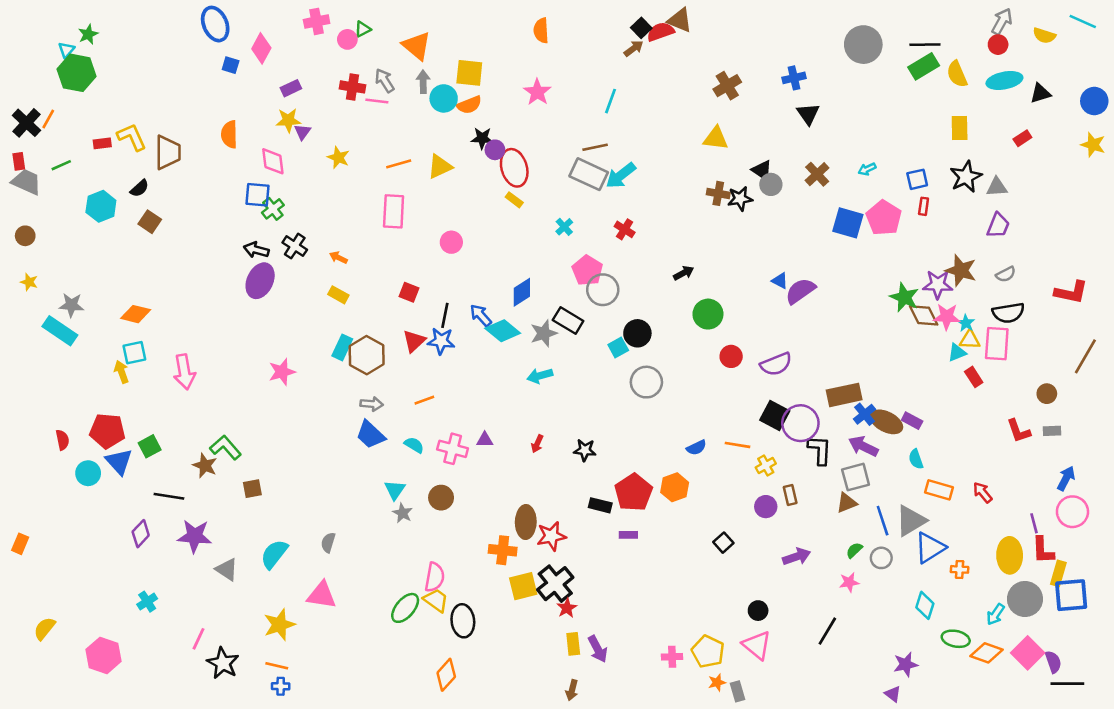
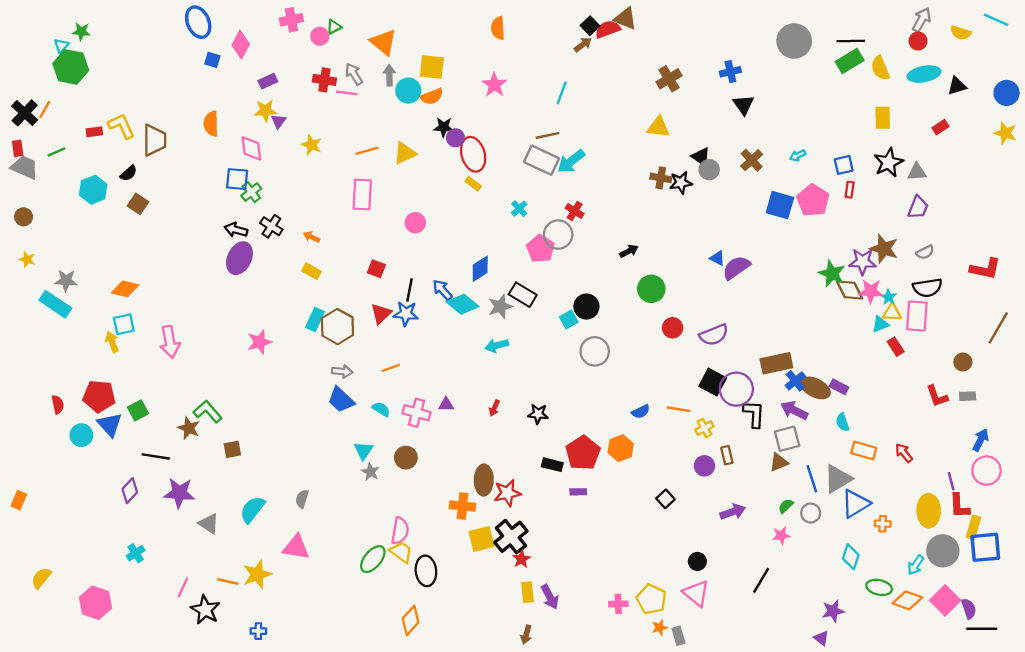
green star: (88, 34) -> (81, 32), turned 30
gray circle: (603, 290) -> (558, 235), moved
orange line: (277, 666) -> (228, 581), moved

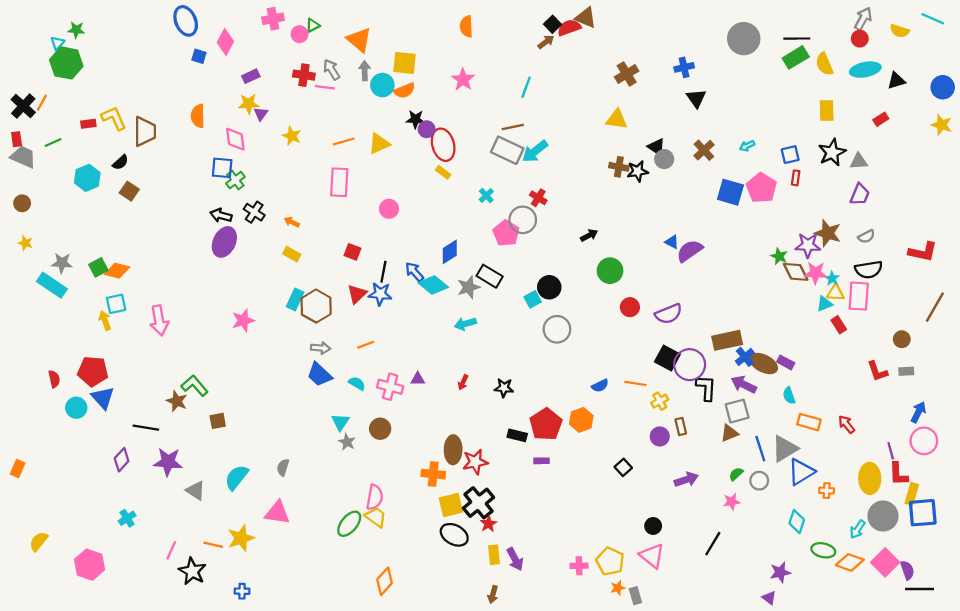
green star: (832, 273) -> (779, 256), size x0.7
green square: (138, 410) -> (98, 267), moved
black ellipse: (426, 571) -> (454, 535), moved, turned -56

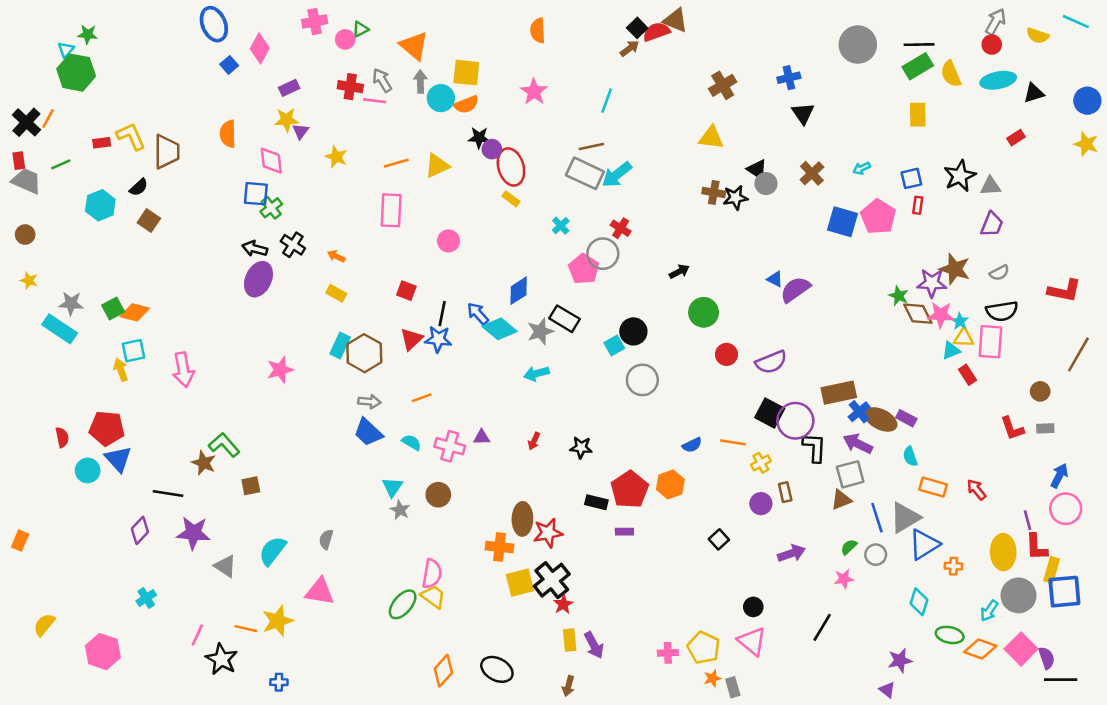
blue square: (199, 56) -> (229, 65), turned 32
yellow rectangle: (827, 110) -> (918, 115), moved
black ellipse: (454, 535) -> (497, 669), moved

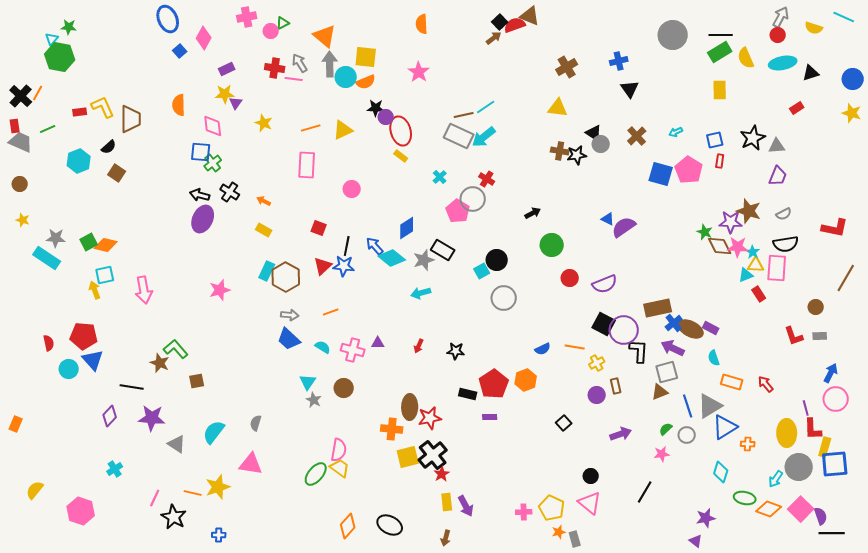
gray arrow: (420, 82) -> (330, 64), size x1.4
cyan line: (607, 101) -> (486, 107), moved, turned 36

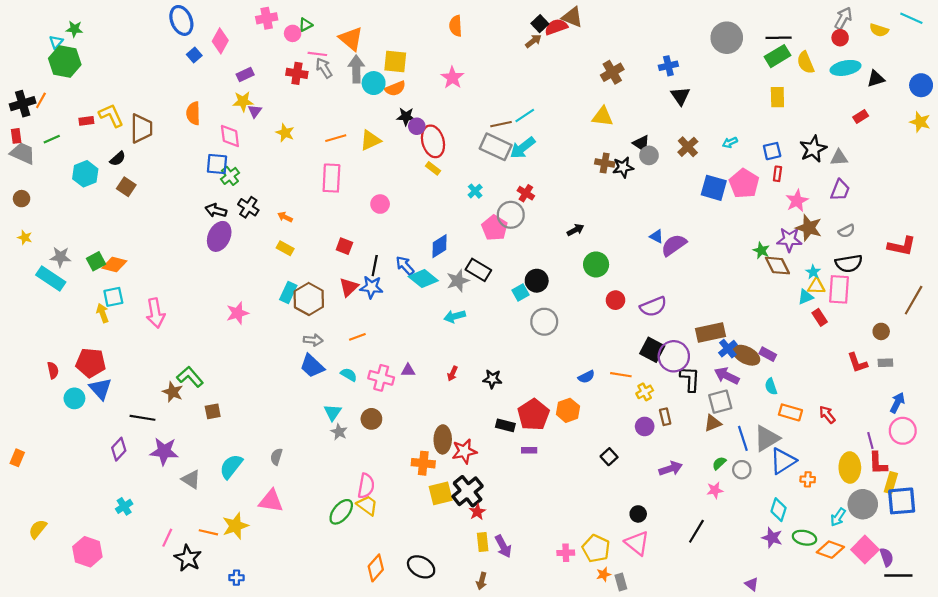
pink line: (294, 79) -> (317, 54), moved
black cross: (21, 96) -> (23, 104), turned 30
pink star: (738, 247) -> (797, 201), moved, turned -30
purple star: (706, 518) -> (772, 538), moved, turned 30

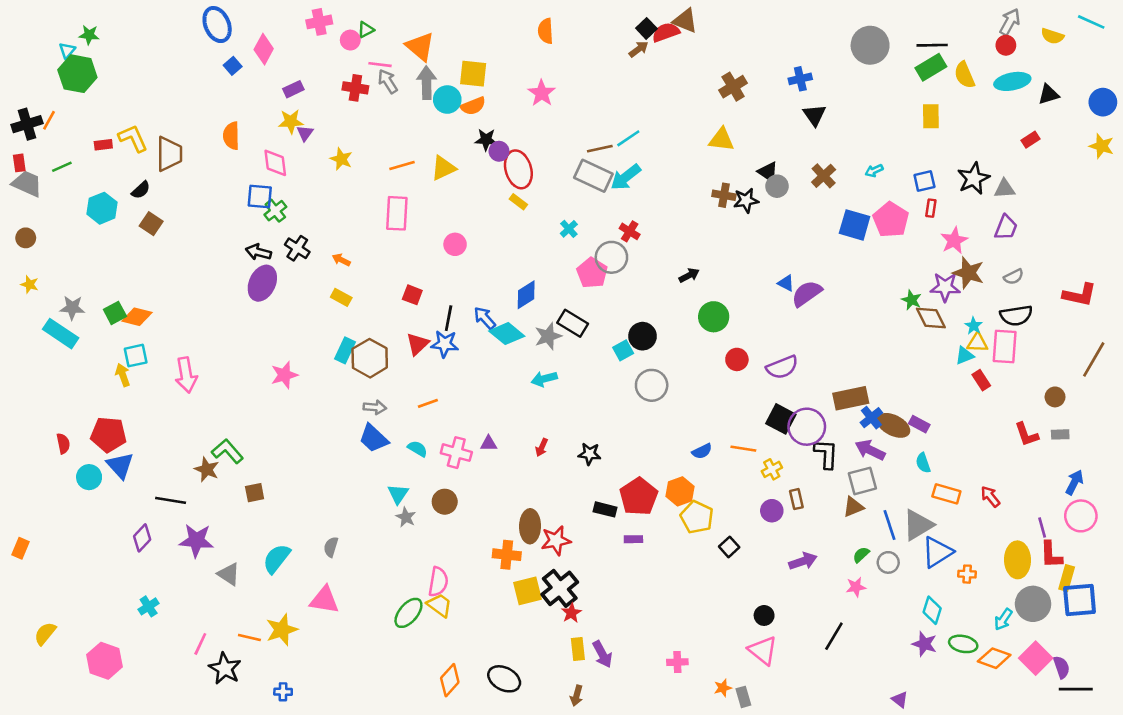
yellow pentagon: (596, 548) -> (697, 517), moved

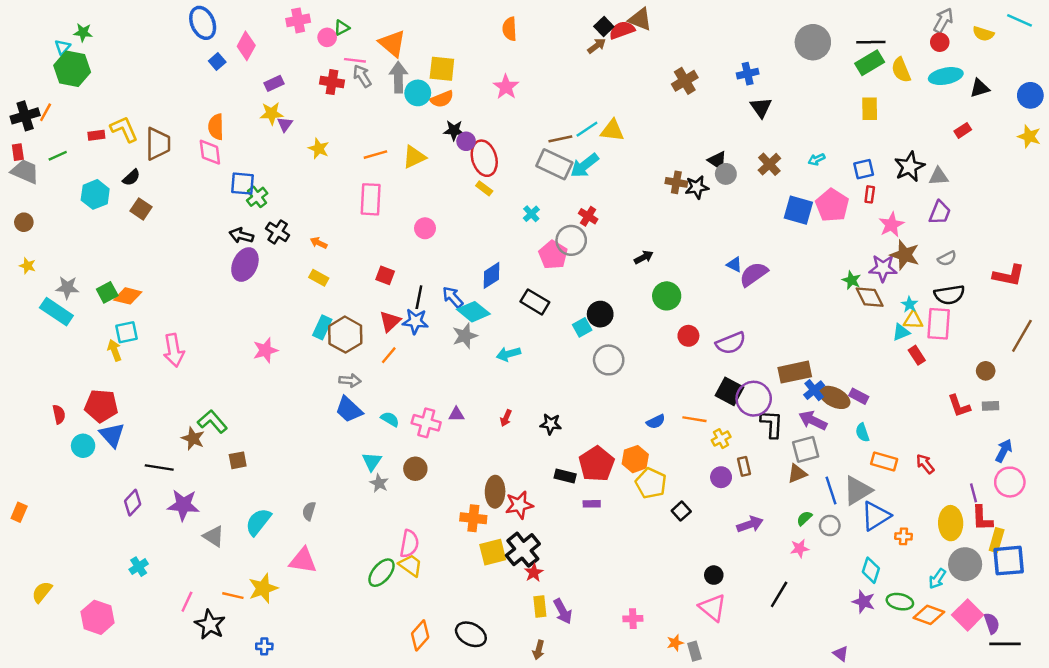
yellow triangle: (721, 140) -> (612, 130), moved
pink diamond: (275, 163) -> (210, 152), moved
gray star: (548, 336) -> (465, 336), moved
orange line: (428, 403) -> (389, 355), moved, turned -30

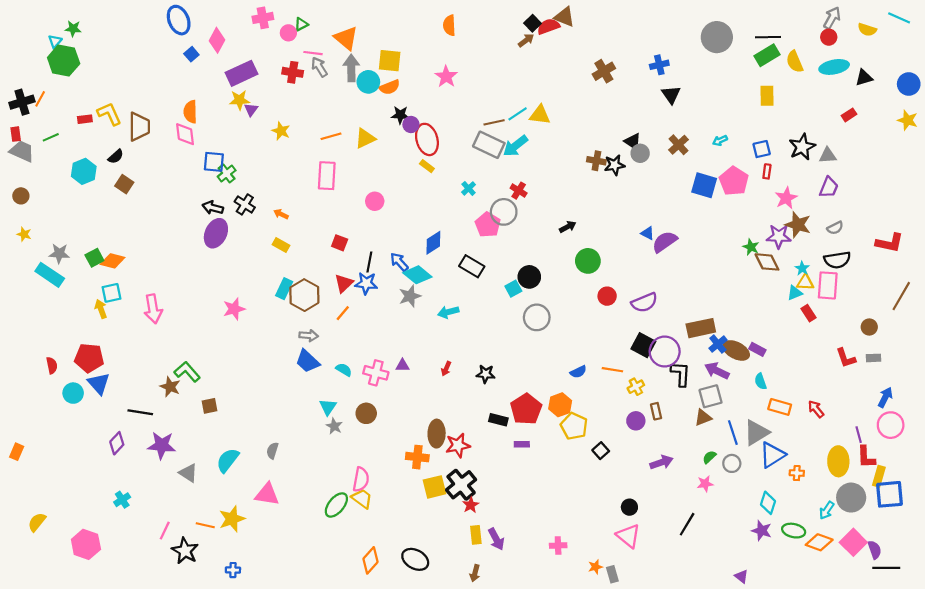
purple rectangle: (274, 83) -> (242, 73), size x1.8

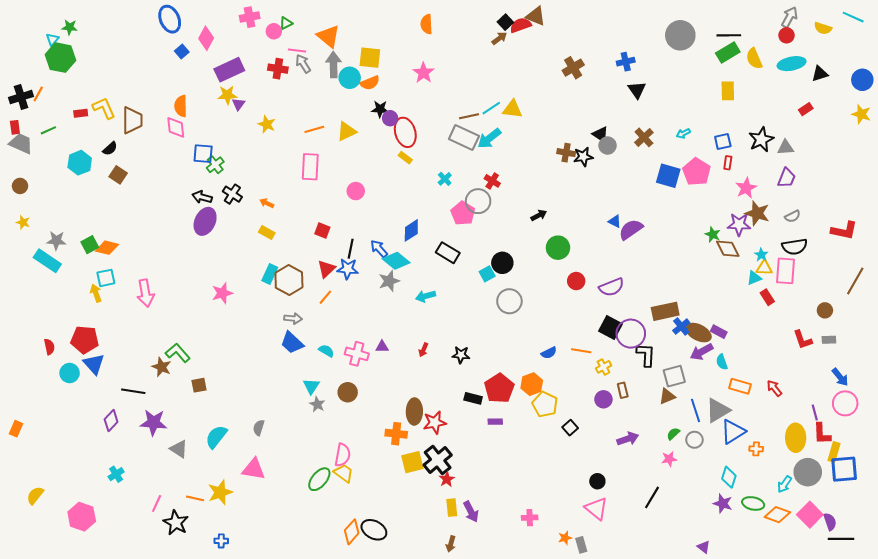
purple arrow: (717, 371) -> (702, 352), moved, turned -55
blue arrow: (885, 397) -> (840, 377), turned 114
black ellipse: (415, 559) -> (374, 530), moved

